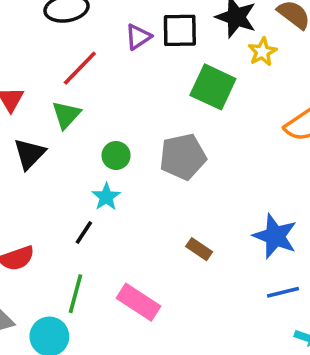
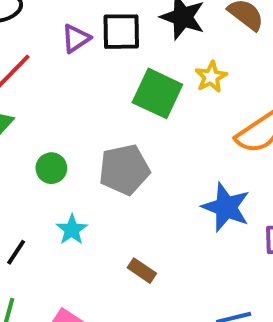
yellow star: (262, 52) -> (211, 77), moved
cyan star: (106, 197) -> (72, 230), moved
blue star: (275, 236) -> (226, 207), moved

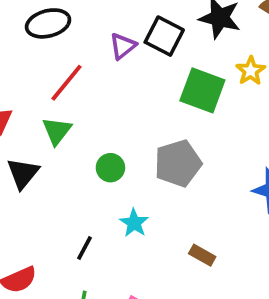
black square: (121, 32) -> (164, 36), turned 33

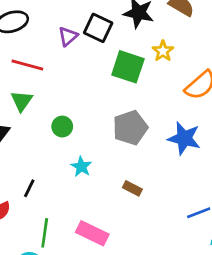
red line: (67, 83) -> (27, 65), turned 68
gray pentagon: (178, 163) -> (130, 128), moved
black line: (85, 248) -> (29, 188), moved

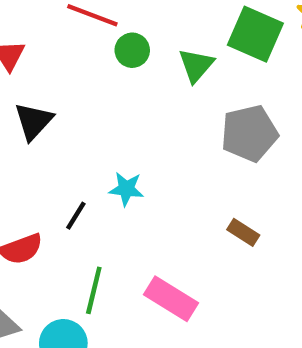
green triangle: (22, 101) -> (196, 65), moved
green circle: (62, 127) -> (132, 50), moved
cyan star: (81, 167) -> (126, 189), moved, turned -30

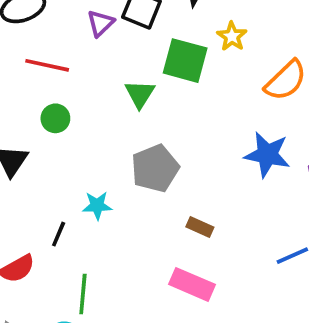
green circle: (132, 50) -> (55, 118), moved
gray pentagon: (249, 133) -> (155, 168), moved
pink rectangle: (171, 299) -> (192, 284), moved

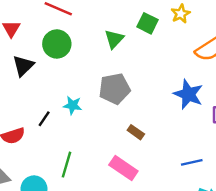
green square: (185, 61) -> (147, 23), size x0.7
green circle: (55, 118) -> (57, 44), size x1.5
green line: (83, 294) -> (67, 165), moved

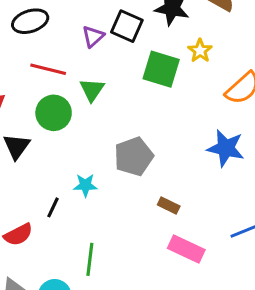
green square: (147, 23) -> (161, 69), size x1.4
green triangle: (114, 39) -> (92, 90), moved
pink rectangle: (123, 168) -> (186, 249), moved

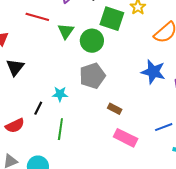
green circle: (54, 113) -> (92, 41), moved
green line: (90, 259) -> (60, 129), moved

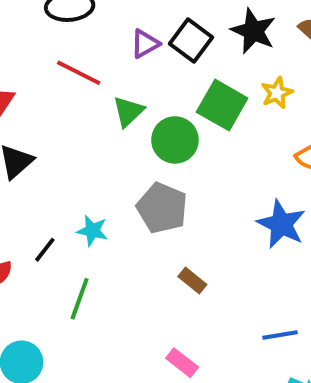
gray pentagon: (92, 76) -> (162, 208), turned 30
pink rectangle: (126, 138) -> (182, 363), moved, size x0.7

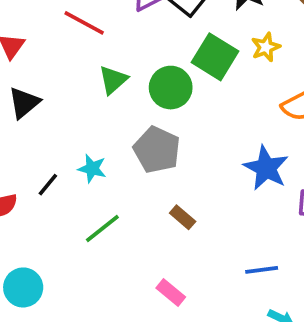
green triangle: (128, 111) -> (113, 80), moved
green line: (80, 299) -> (102, 229), moved, turned 30

